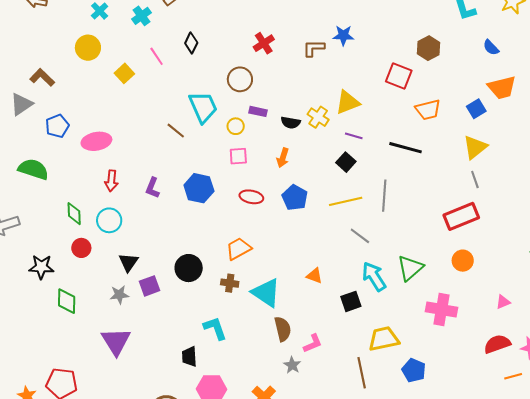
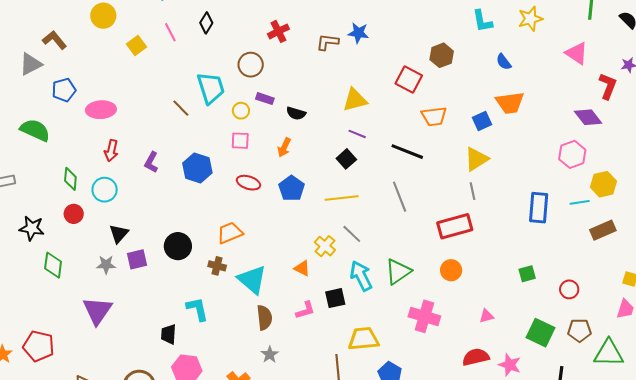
yellow cross: (318, 117) -> (325, 246), moved
gray line: (384, 196) -> (400, 197), moved, turned -32
pink L-shape: (313, 343) -> (305, 310), moved

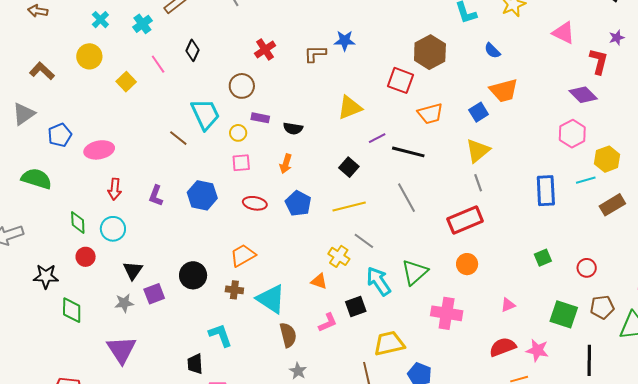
brown L-shape: (54, 40) -> (42, 71), moved
brown hexagon: (442, 55) -> (430, 52), size x1.4
purple line: (357, 134) -> (377, 138), moved, turned -42

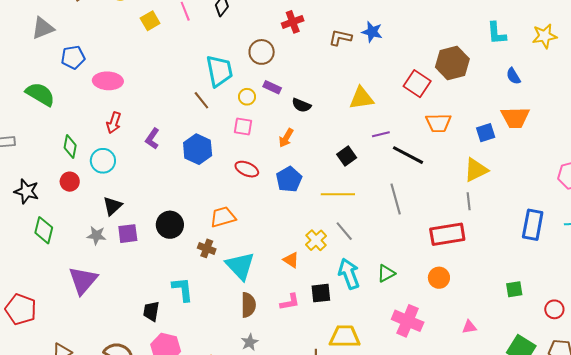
brown line: (178, 138) -> (201, 100), moved
green triangle: (415, 272) -> (386, 273), size x0.7

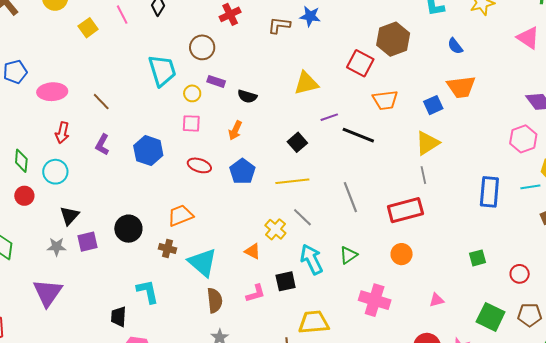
brown line: (201, 100) -> (101, 102), moved
gray line: (396, 199) -> (350, 197), moved

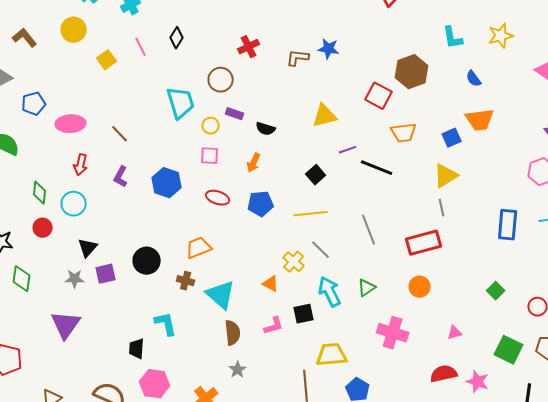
blue pentagon: (242, 171) -> (261, 204), turned 30
green square: (478, 258) -> (496, 291), turned -30

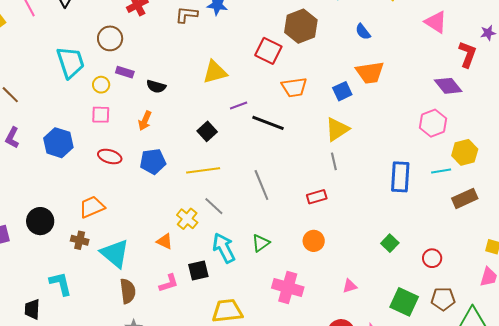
red rectangle: (424, 243) -> (317, 197), size x0.6

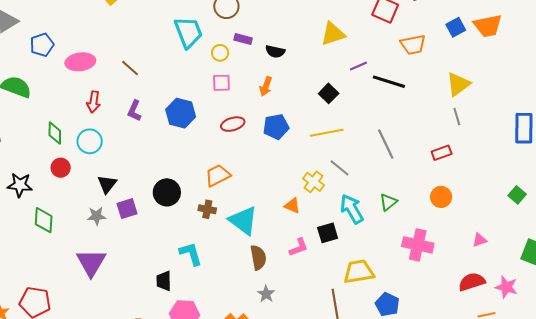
blue square: (342, 91) -> (456, 27), moved
red ellipse: (110, 156) -> (233, 124), turned -30

